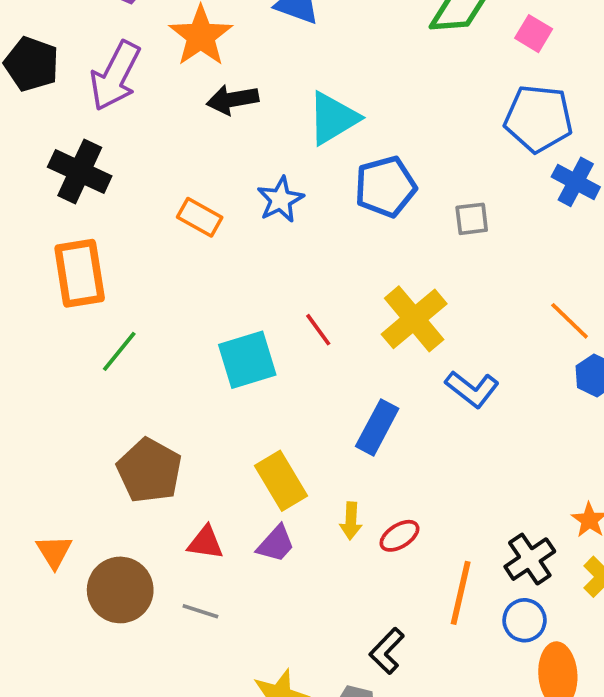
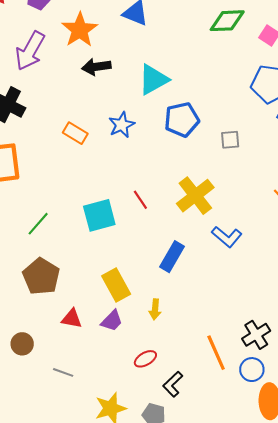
green line: (119, 351) -> (38, 224), moved
red ellipse: (399, 536) -> (145, 359), moved
brown circle: (120, 590) -> (22, 344), size x0.6
orange line: (461, 593) -> (216, 353), turned -39
gray line: (200, 611) -> (63, 372), moved

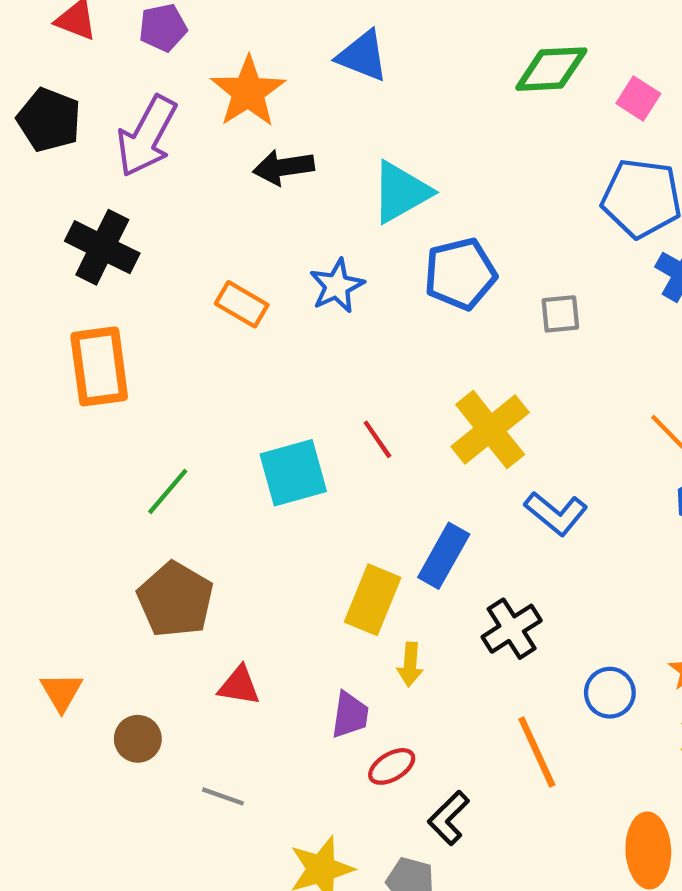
yellow rectangle: (116, 285) -> (373, 600), moved, turned 52
purple trapezoid: (112, 321) -> (350, 715), moved, turned -35
black cross: (256, 335) -> (512, 629), moved
blue circle: (252, 370) -> (610, 693), moved

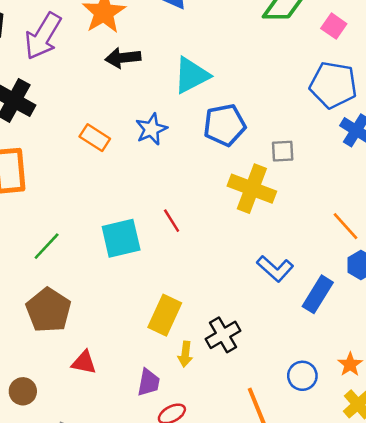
yellow cross: (490, 430) -> (252, 189), moved, turned -33
blue rectangle: (444, 556) -> (318, 294), moved
black cross: (512, 629) -> (223, 335), moved

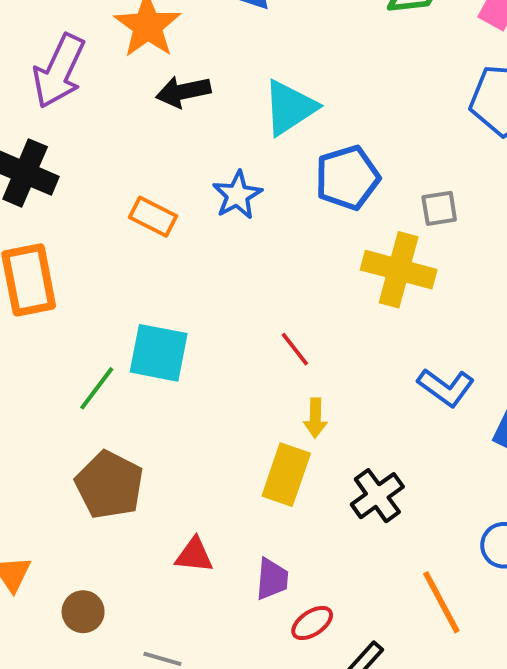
red line: (172, 221) -> (295, 349), moved
cyan square: (121, 238) -> (159, 353), moved, turned 30
yellow arrow: (185, 354) -> (315, 418), moved
red triangle: (84, 363) -> (194, 555), moved

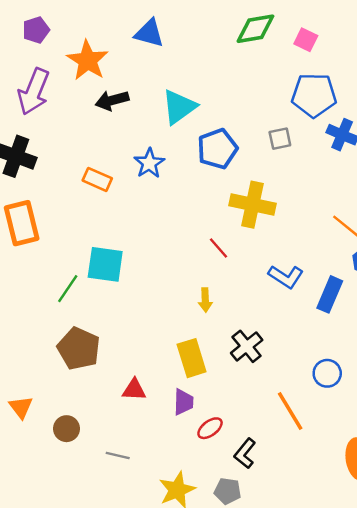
gray square: (439, 208) -> (280, 139), moved
red line: (295, 349) -> (219, 248), moved
yellow rectangle: (286, 475) -> (192, 358), moved, turned -33

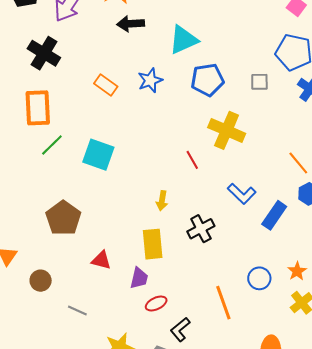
green line: (68, 289) -> (52, 145), moved
yellow arrow: (205, 300) -> (162, 201), moved
black cross: (247, 346) -> (201, 229), moved

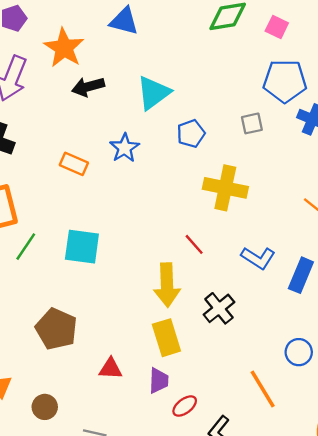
blue pentagon: (207, 80) -> (191, 134), size x0.7
red line: (192, 160) -> (194, 244), moved
yellow arrow: (162, 201) -> (167, 285), size x1.8

